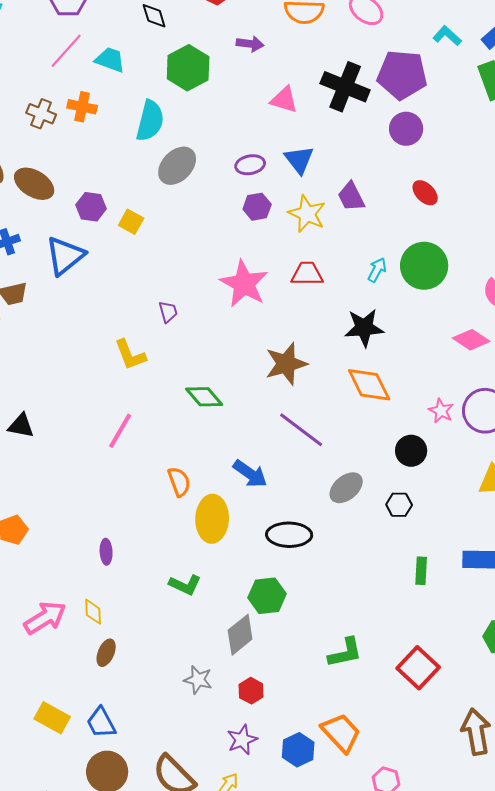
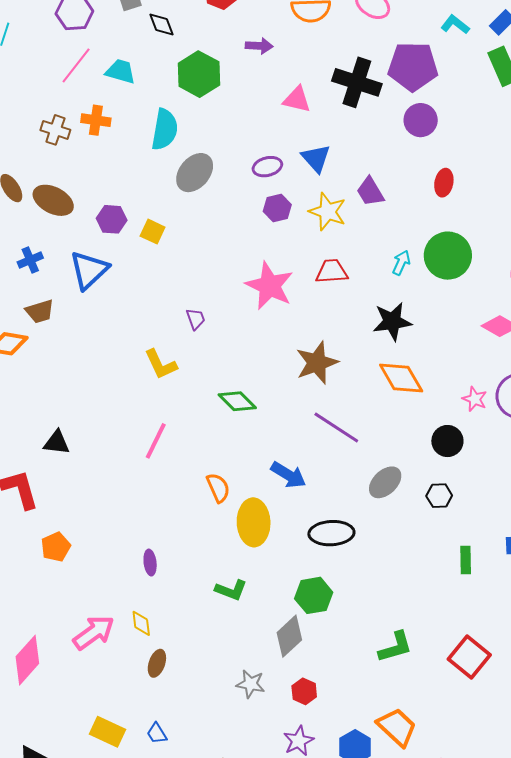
red ellipse: (425, 193) -> (444, 183), turned 60
blue trapezoid: (101, 723) -> (157, 733), size x0.7

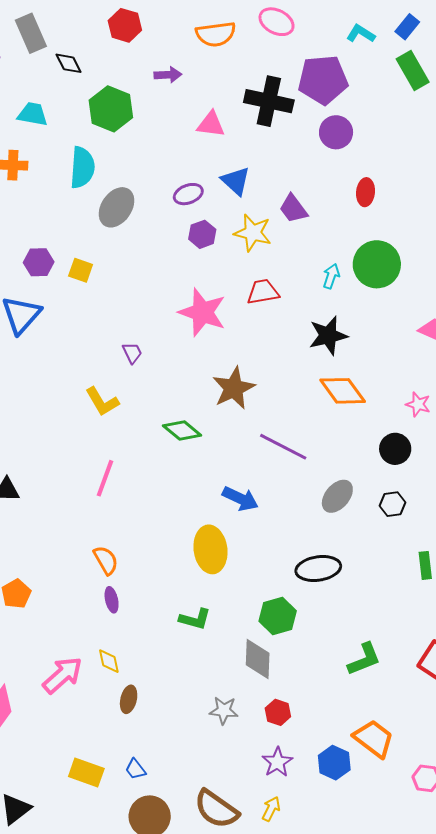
brown star: (317, 363) -> (234, 388), moved
orange semicircle: (218, 488) -> (106, 560), moved
black ellipse: (331, 533) -> (318, 569), moved
gray diamond: (289, 636) -> (258, 659), turned -39

